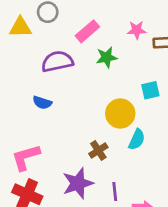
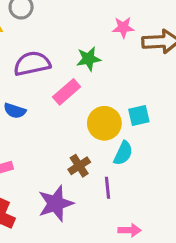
pink rectangle: (87, 31) -> (67, 92), moved
cyan square: (150, 90) -> (139, 115), moved
purple line: (115, 192) -> (107, 188), moved

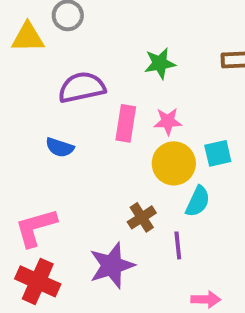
pink star: (123, 27) -> (168, 121), moved
green star: (89, 59) -> (160, 63), moved
pink rectangle: (67, 92) -> (126, 123), turned -40

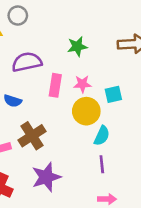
cyan square: (218, 153) -> (113, 94), moved
brown cross: (142, 217) -> (32, 136), moved, size x1.5
purple line: (178, 245) -> (102, 164), moved

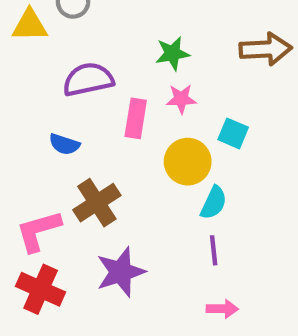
pink star: (82, 84) -> (181, 99), moved
cyan square: (113, 94) -> (233, 133), turned 36

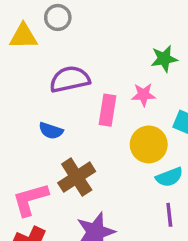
green star: (173, 53) -> (164, 59), moved
cyan semicircle: (214, 203) -> (169, 177), turned 44

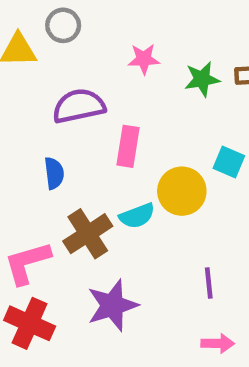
pink star: (144, 95) -> (144, 59), moved
blue semicircle: (51, 131) -> (54, 173), turned -115
cyan semicircle: (169, 177) -> (137, 216), moved

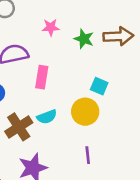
green star: (202, 79) -> (84, 39), turned 30
yellow circle: (182, 191) -> (85, 112), moved

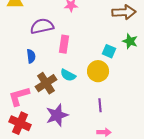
green star: (84, 39) -> (130, 41), moved
cyan semicircle: (47, 117) -> (68, 75), turned 49

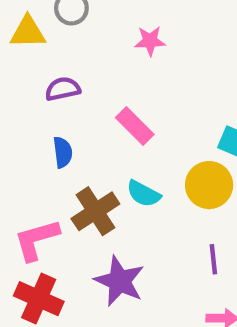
purple semicircle: (42, 26) -> (63, 89), moved, size x0.7
pink rectangle: (64, 44) -> (135, 126), turned -54
purple star: (57, 115) -> (119, 281), turned -30

